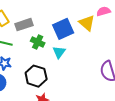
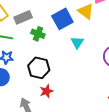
cyan triangle: (59, 52) -> (77, 42), moved

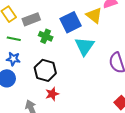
cyan triangle: (77, 42) -> (85, 46), size x1.5

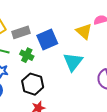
blue square: (71, 22) -> (47, 40), moved
green cross: (46, 36) -> (27, 55), moved

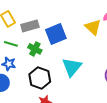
cyan triangle: (73, 62) -> (72, 67), moved

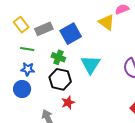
green cross: (35, 49) -> (58, 57), moved

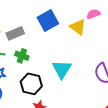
blue square: (71, 34) -> (48, 20), moved
green cross: (58, 57) -> (22, 56), moved

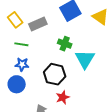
green cross: (22, 56) -> (65, 44), moved

